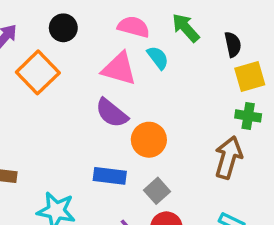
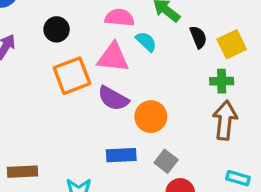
black semicircle: (233, 44) -> (198, 37), moved
orange square: (38, 72) -> (72, 76), moved, turned 33
green cross: (248, 116) -> (222, 81), moved

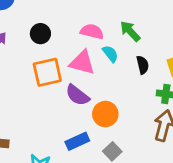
black semicircle: (198, 37) -> (143, 65), moved
blue rectangle: (121, 155) -> (77, 141), turned -30

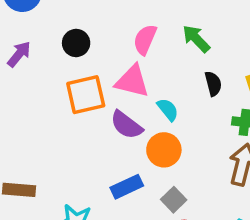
pink semicircle: (92, 32) -> (145, 40), turned -80
cyan semicircle: (110, 54) -> (168, 110), moved

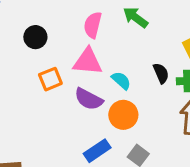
black semicircle: (213, 84) -> (161, 73), moved
orange square: (86, 95) -> (50, 79), size x0.7

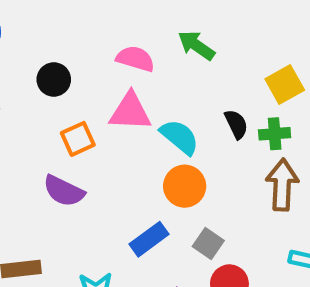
pink semicircle: (93, 25) -> (135, 59), turned 95
cyan semicircle: (121, 81) -> (180, 137), size x1.4
purple semicircle: (89, 99) -> (64, 191), moved

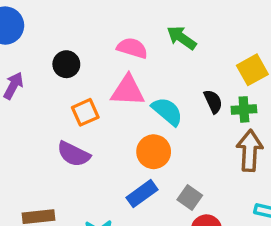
orange circle: (185, 186) -> (154, 152), moved

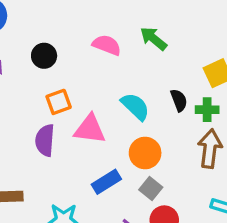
pink triangle: (128, 91) -> (90, 129), moved
orange circle: (154, 152) -> (145, 153), moved
purple semicircle: (74, 154) -> (45, 140), turned 64

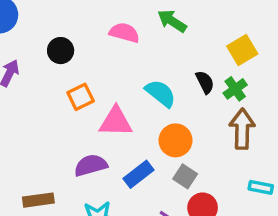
green cross: (207, 110) -> (235, 89), turned -30
purple semicircle: (45, 140) -> (91, 165), moved, turned 76

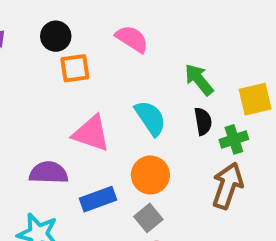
green arrow: (172, 21) -> (199, 80), moved
orange square: (81, 97) -> (75, 68), moved

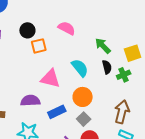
brown arrow: (227, 186) -> (122, 112), moved

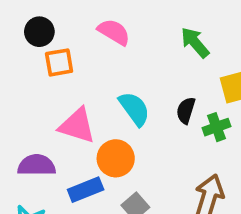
green arrow: (103, 46) -> (195, 43), moved
black semicircle: (107, 67) -> (186, 110), turned -152
orange circle: (83, 97) -> (116, 158), moved

